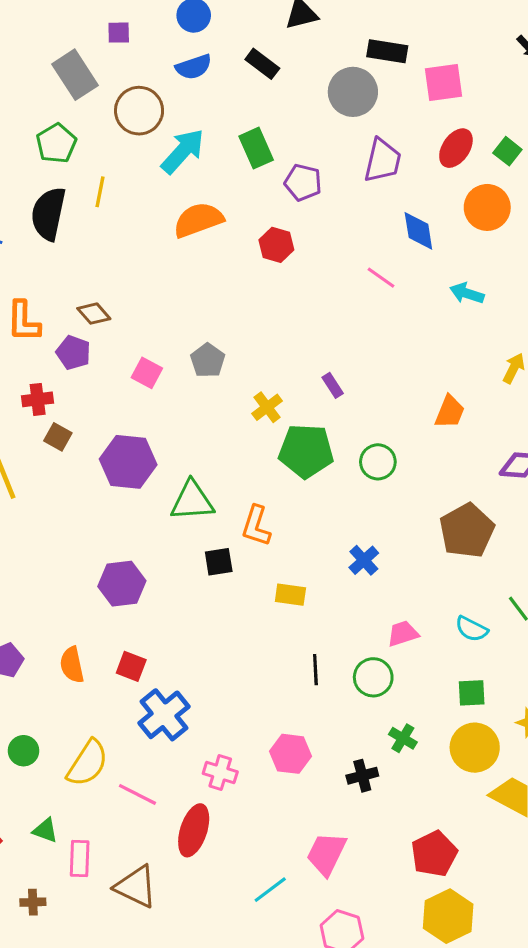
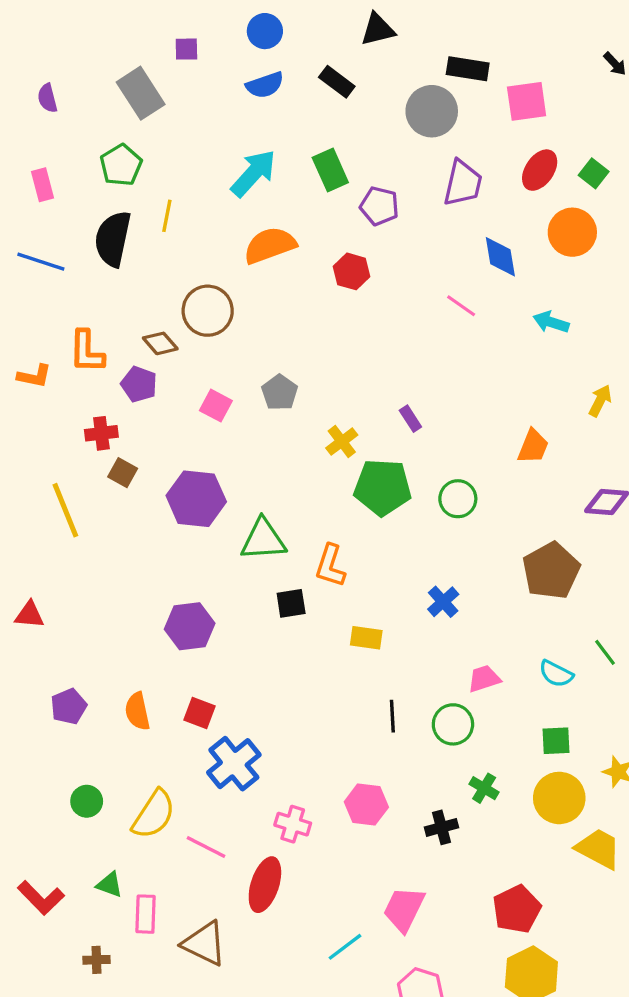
brown circle: (139, 111) -> (208, 311), moved

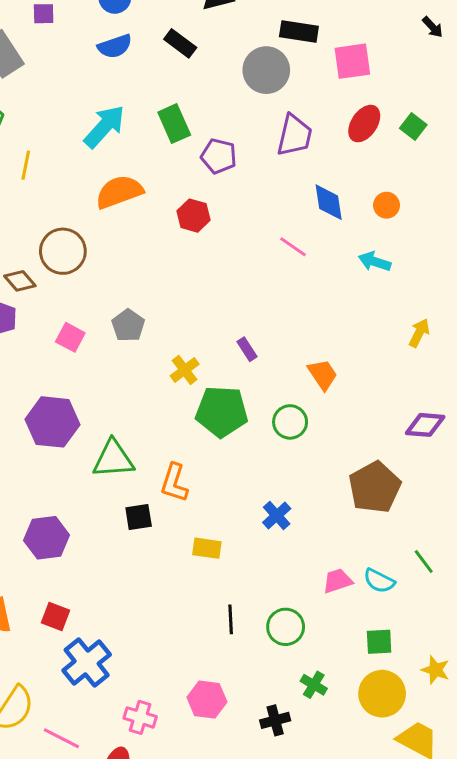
orange circle: (572, 232) -> (387, 205), moved, size x0.6
orange trapezoid: (533, 446) -> (323, 374), moved, turned -56
pink trapezoid: (484, 679) -> (338, 581), moved

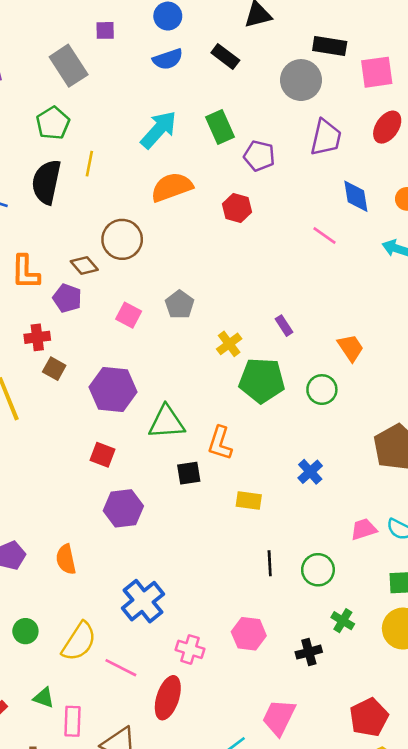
purple hexagon: (47, 538) -> (123, 508), moved
red square: (55, 616) -> (103, 455), moved

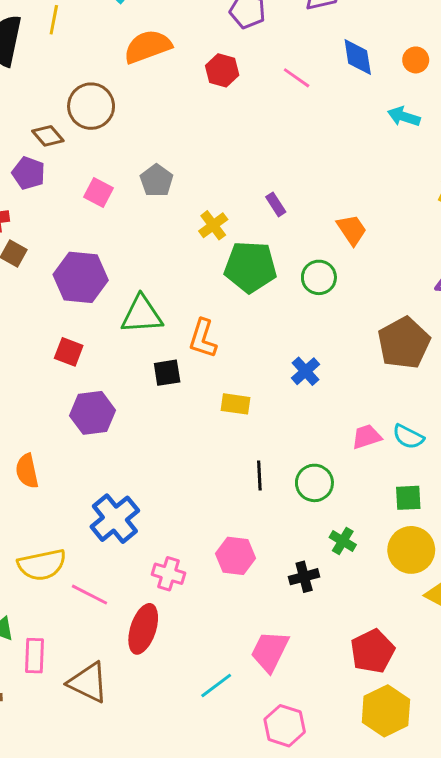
pink line: (325, 235) -> (297, 78), moved
yellow semicircle: (79, 642) -> (42, 565), turned 45

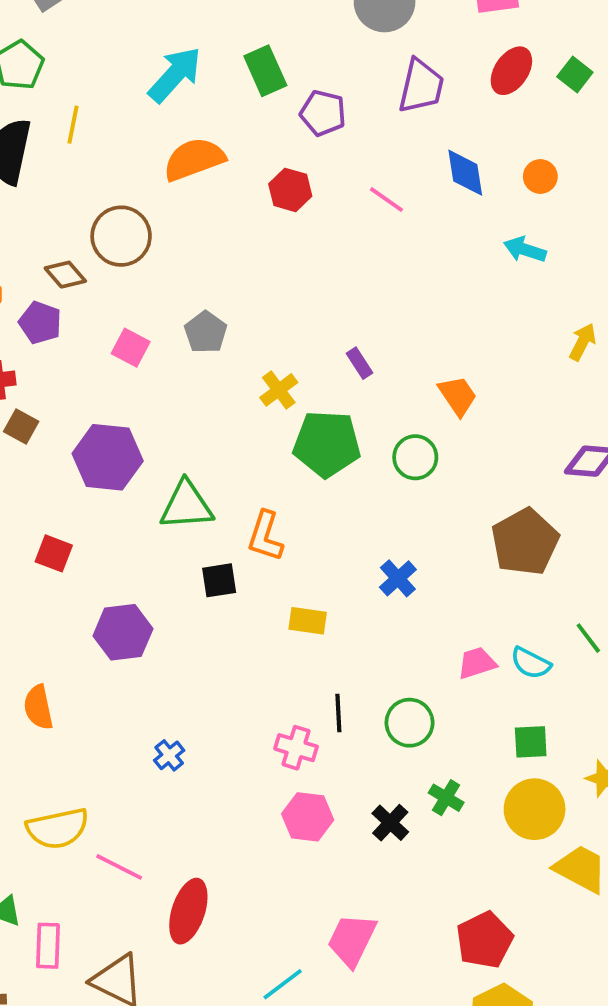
red square: (69, 352) -> (54, 553), moved
blue cross: (115, 519) -> (169, 755), moved, size x0.5
pink cross: (168, 574) -> (296, 748), moved
black cross: (304, 577) -> (390, 823), moved, turned -32

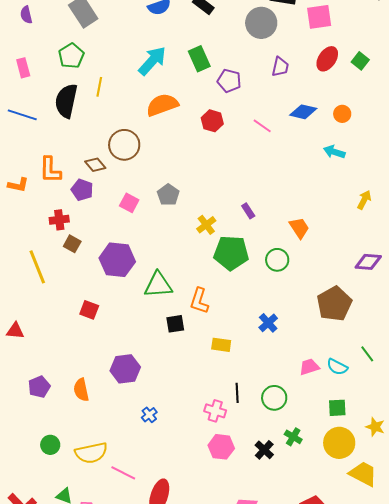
purple trapezoid: (421, 86) -> (280, 67), size x0.7
blue diamond: (465, 173) -> (303, 112), turned -68
purple hexagon: (123, 632) -> (125, 369), moved

